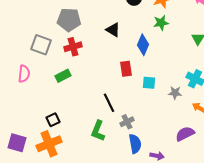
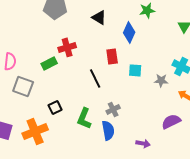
gray square: (41, 45) -> (23, 86), moved
red cross: (73, 47) -> (67, 47), moved
black line: (109, 103) -> (95, 78), moved
black square: (53, 120) -> (55, 107), moved
blue semicircle: (135, 144) -> (108, 130), moved

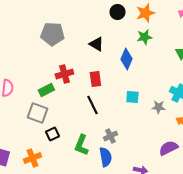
red rectangle: (112, 56) -> (95, 79), moved
gray square: (23, 86) -> (37, 113), moved
orange cross: (35, 131) -> (32, 158), size x0.7

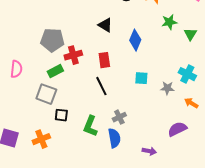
gray pentagon: (52, 34) -> (52, 40), moved
green star: (144, 37) -> (169, 22), moved
black square: (52, 134) -> (61, 115), turned 32

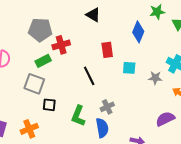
blue diamond: (135, 40) -> (138, 32), moved
red rectangle: (104, 60) -> (107, 50), moved

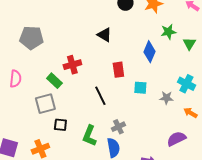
gray pentagon: (40, 30) -> (31, 38), moved
green rectangle: (43, 61) -> (54, 81), turned 70
gray square: (34, 84) -> (45, 104), turned -35

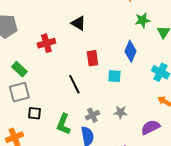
blue diamond: (149, 52) -> (130, 51), moved
red cross: (72, 65) -> (46, 43), moved
green rectangle: (54, 81) -> (19, 69), moved
gray star: (166, 98) -> (120, 112), moved

